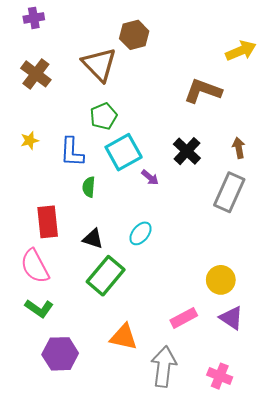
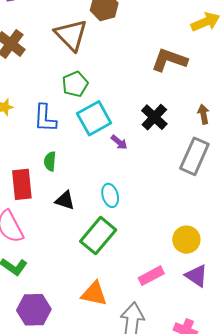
green semicircle: (89, 187) -> (50, 161), moved
cyan ellipse: (140, 233) -> (110, 195), turned -55
green rectangle: (106, 276) -> (98, 236), moved

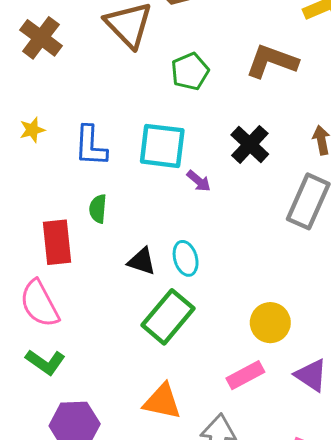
green pentagon: (75, 84) -> (190, 71), moved
cyan square: (94, 118) -> (162, 146), turned 36
black triangle: (65, 200) -> (142, 261), moved
yellow circle: (186, 240) -> (270, 323), moved

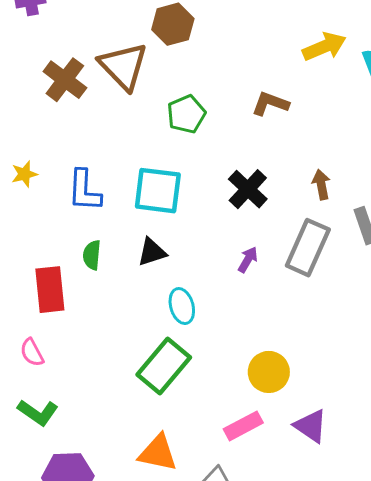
brown cross: (41, 38) -> (65, 80), moved
brown L-shape: (272, 61) -> (270, 104), size x0.7
purple arrow: (199, 181) -> (248, 260), moved, turned -100
black triangle: (142, 261) -> (152, 252), moved, turned -36
pink semicircle: (40, 304) -> (32, 352), size x0.6

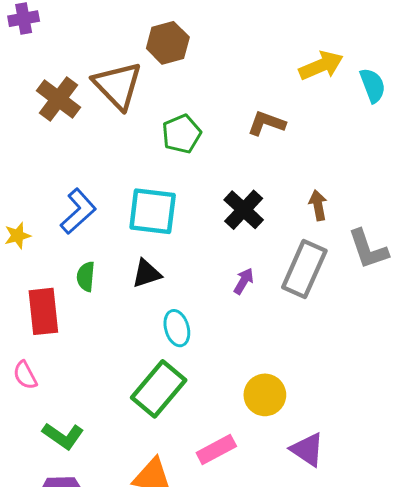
yellow star: (24, 174) -> (18, 236), moved
blue L-shape: (84, 191) -> (78, 211), turned -135
green L-shape: (38, 412) -> (63, 436), moved
pink rectangle: (243, 426) -> (216, 450), moved

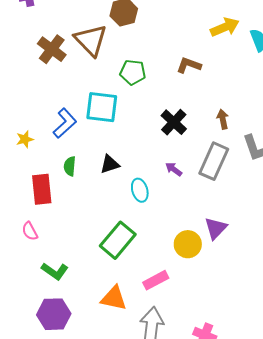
green pentagon: (181, 134) -> (133, 72), turned 30
cyan square: (153, 211) -> (102, 107), moved
purple arrow: (244, 281) -> (174, 169), turned -84
cyan ellipse: (177, 328) -> (140, 190), moved
purple triangle: (307, 450) -> (216, 228), moved, turned 40

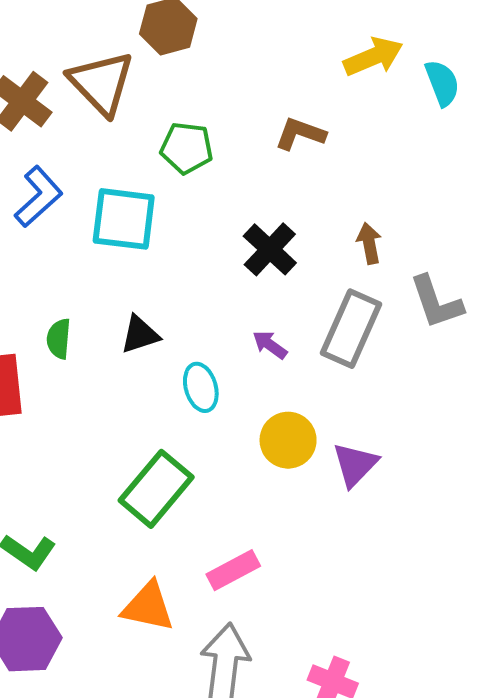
blue L-shape: (65, 123) -> (38, 197), moved
yellow circle: (188, 244) -> (288, 440), moved

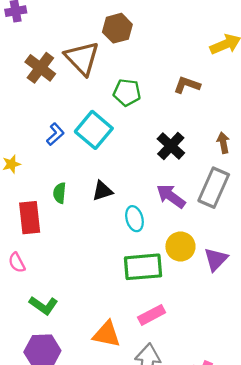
blue L-shape: (38, 197) -> (55, 134), moved, size x0.7
cyan square: (124, 219) -> (94, 130), turned 33
purple arrow: (270, 345) -> (171, 196), size x1.6
green rectangle: (156, 489) -> (143, 267), moved, turned 45

